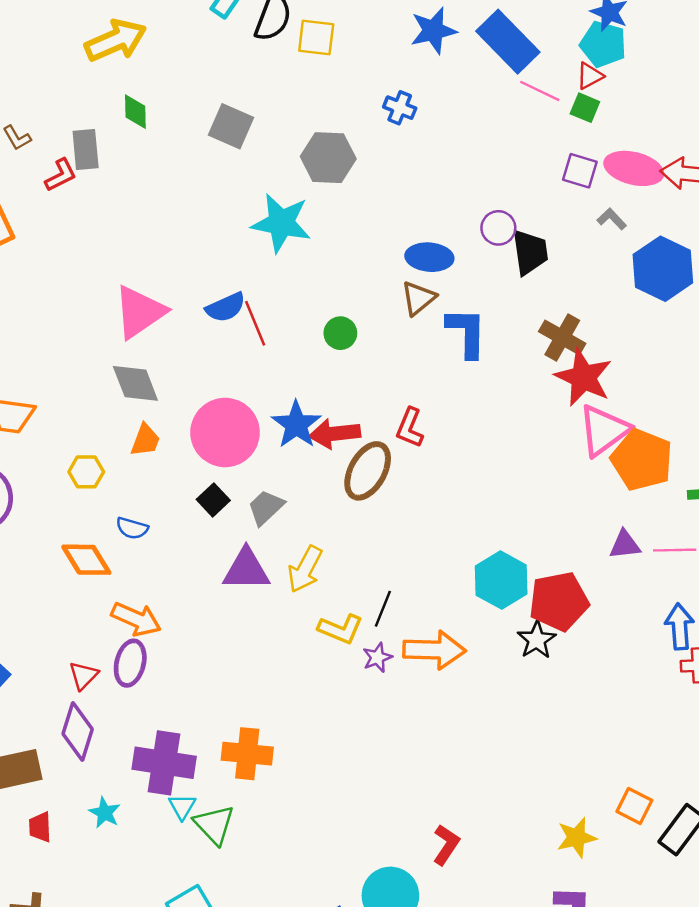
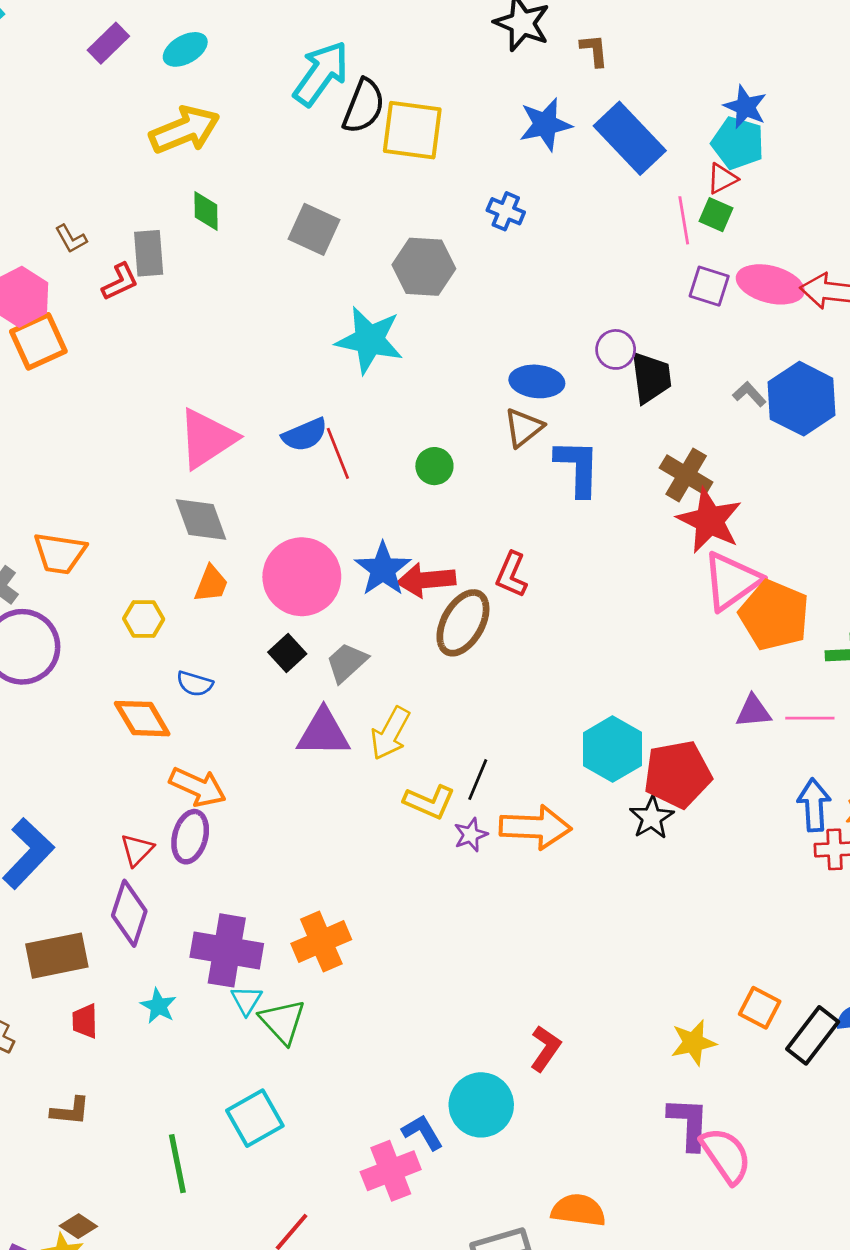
yellow square: (316, 37) -> (412, 130), size x1.4
pink line: (540, 91) -> (684, 220), moved, turned 54
gray L-shape: (612, 219) -> (749, 394), moved
orange cross: (247, 754) -> (321, 941), turned -30

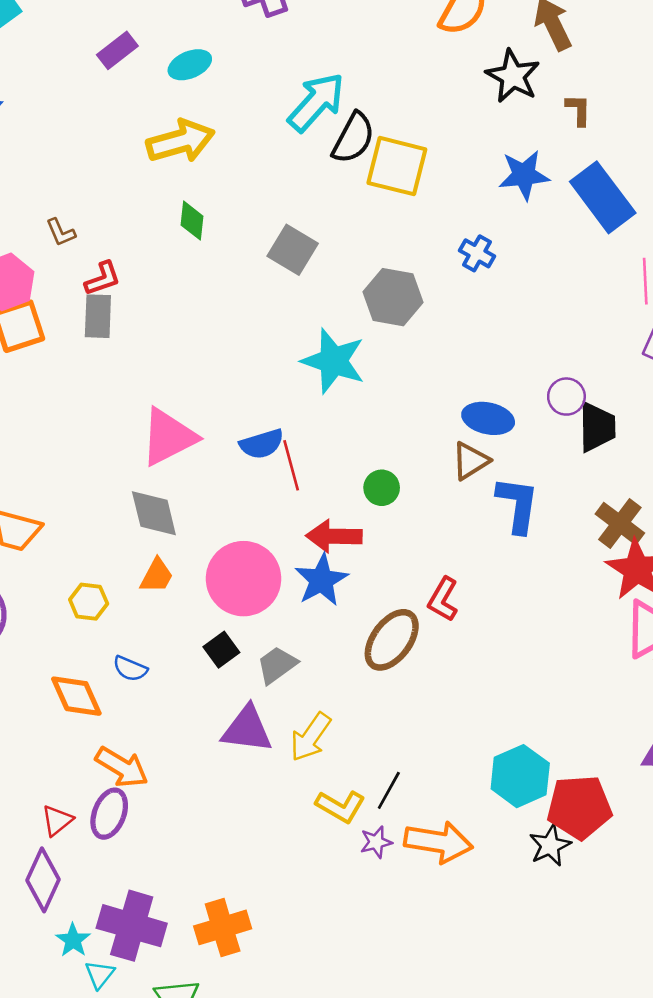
gray rectangle: (149, 253) -> (98, 316), moved
red arrow: (426, 580) -> (334, 536), moved
cyan triangle: (246, 1000) -> (100, 974), moved
cyan star: (158, 1006) -> (73, 940), moved

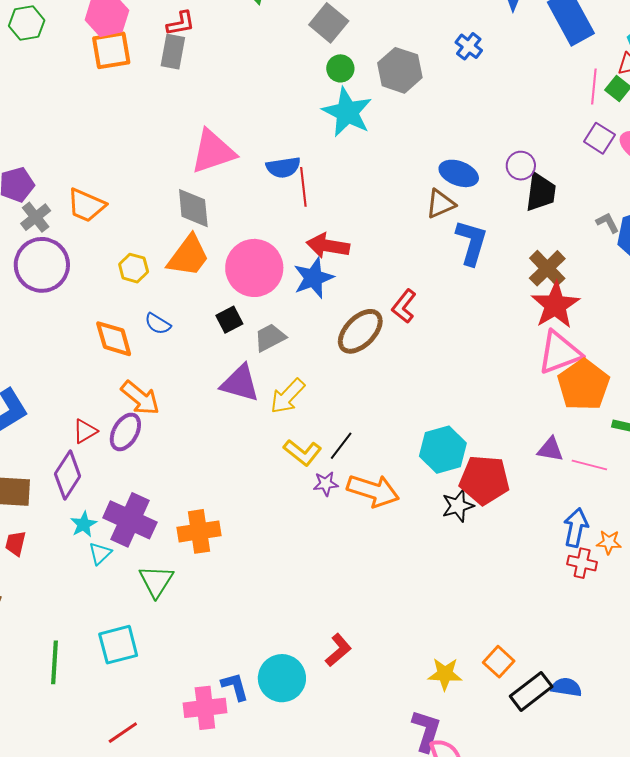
green circle: (382, 488) -> (340, 68), moved
orange trapezoid: (157, 576) -> (188, 256), size x1.6

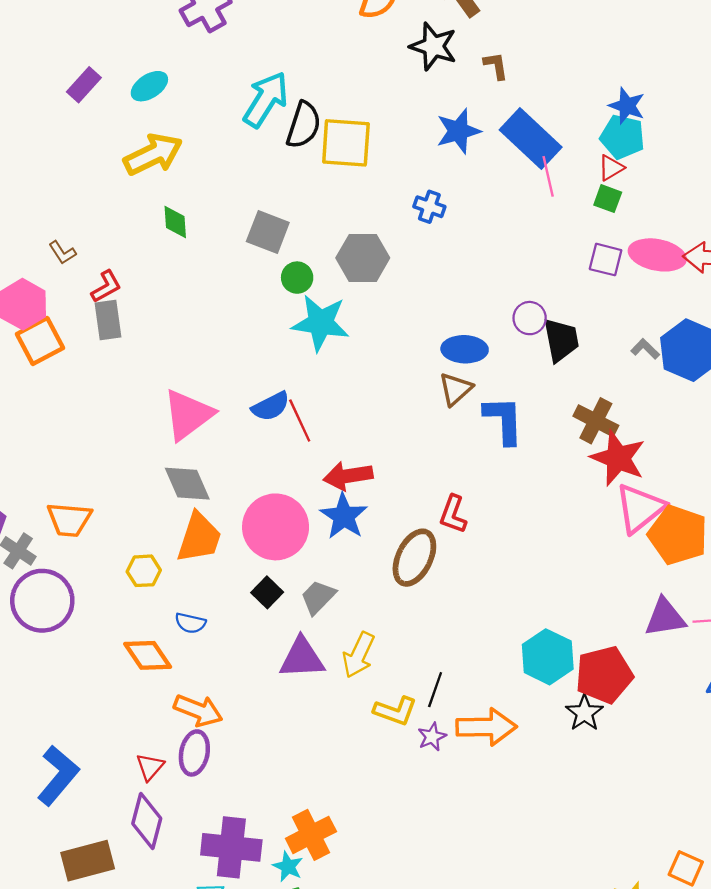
pink line: (594, 87) -> (548, 176), moved
purple triangle: (550, 449) -> (665, 617), size x1.4
cyan star: (84, 524) -> (288, 867), moved

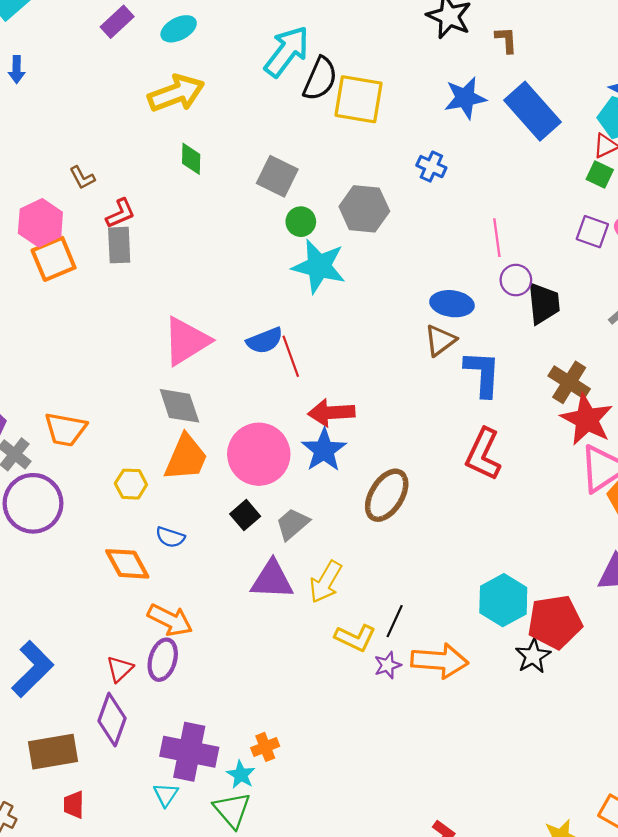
pink line: (548, 176) -> (497, 238), moved
red L-shape: (453, 514) -> (483, 454), moved, size x1.4
orange cross: (311, 835) -> (265, 747), size x0.6

